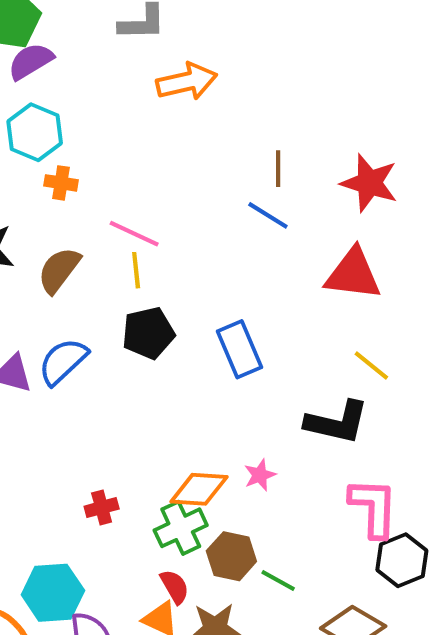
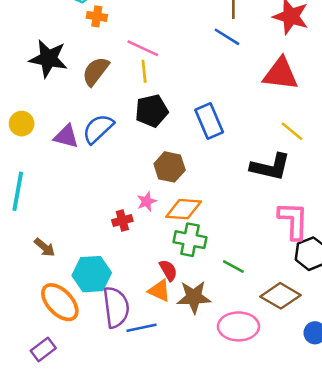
pink star: (260, 475) -> (147, 201), moved
green cross: (181, 528) -> (190, 240), moved, turned 36
brown hexagon: (231, 556) -> (170, 167), moved

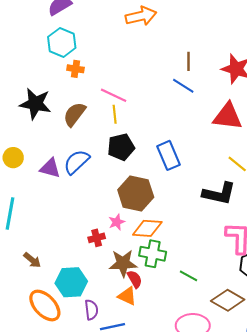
brown hexagon: (170, 167) -> (136, 194), size x1.4
brown star: (194, 297) -> (123, 263), moved
purple semicircle: (116, 307) -> (91, 310), size x0.6

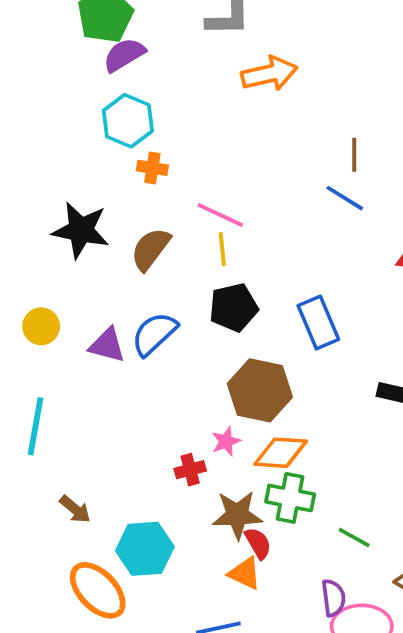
purple semicircle: (91, 310) -> (333, 598), moved

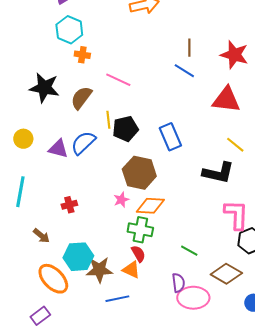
yellow line: (222, 249) -> (108, 120), moved
red cross: (190, 470) -> (69, 205), moved
green cross: (290, 498) -> (140, 230), moved
brown star: (237, 515) -> (99, 270), moved

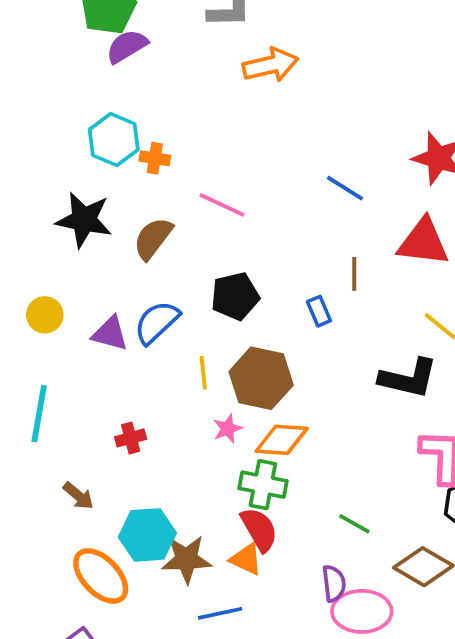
cyan hexagon: (69, 30) -> (114, 140), moved
brown line: (189, 48) -> (354, 274), moved
yellow line: (108, 120) -> (203, 373), moved
blue rectangle: (170, 137) -> (319, 311), size x0.6
red semicircle: (138, 254) -> (259, 529), size x1.4

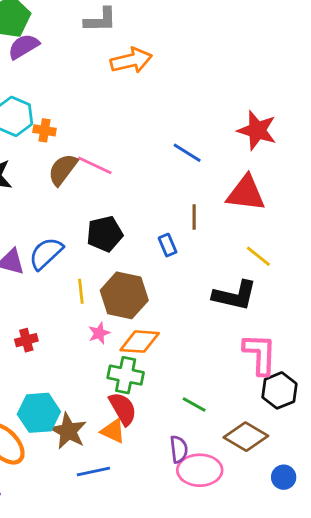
brown semicircle: (153, 238) -> (63, 170), moved
brown star: (187, 559) -> (68, 431), turned 30

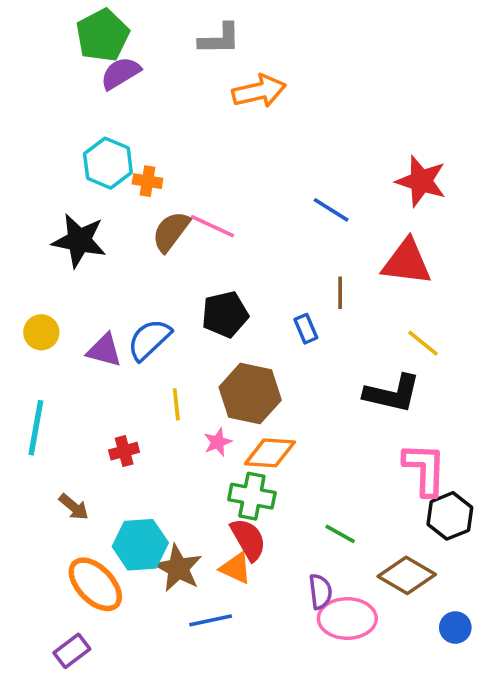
yellow line: (81, 291) -> (176, 404), moved

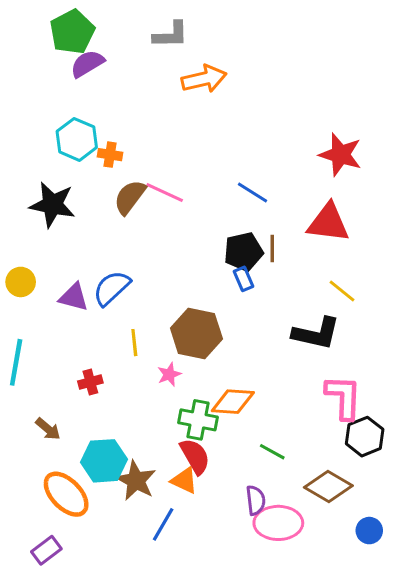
blue line: (331, 210) -> (253, 193), moved
black pentagon: (225, 314) -> (243, 252), moved
orange diamond: (270, 453) -> (233, 402), moved
blue line: (211, 620) -> (163, 524), turned -48

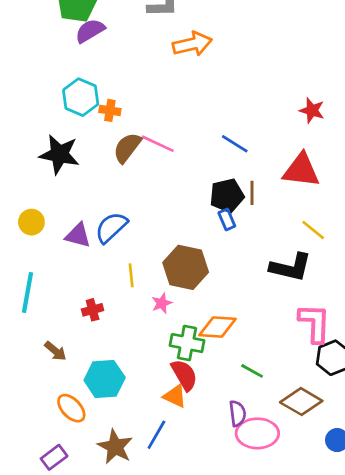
red star: (340, 155) -> (312, 110), size x0.7
brown star: (136, 481) -> (115, 447), moved
orange ellipse: (66, 494) -> (71, 408), size x0.7

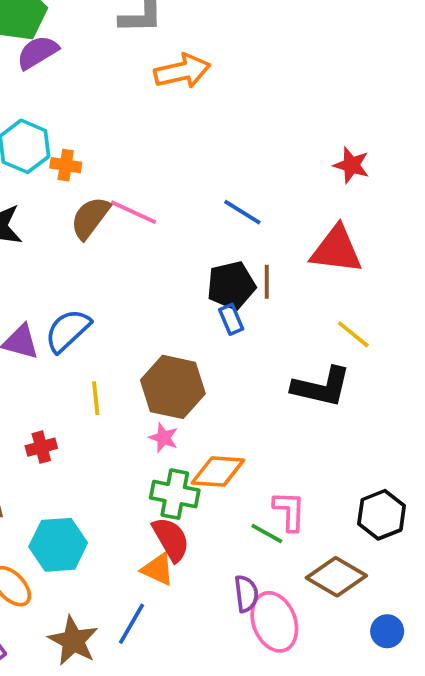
pink star: (162, 303) -> (163, 438), moved, turned -30
pink L-shape: (315, 323) -> (289, 511), moved, size x0.7
pink ellipse: (257, 433) -> (274, 622), turned 69

